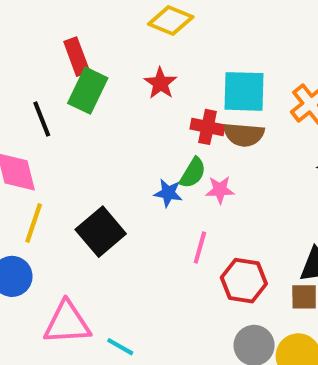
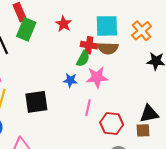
green semicircle: (193, 173) -> (83, 59), moved
pink star: (220, 190) -> (97, 77), size x1.5
black square: (101, 232) -> (36, 102), turned 35

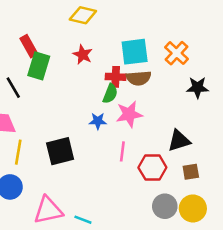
black triangle: (149, 114) -> (179, 141), moved

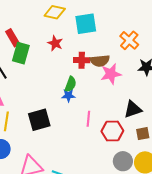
cyan square: (135, 52) -> (86, 24), moved
green semicircle: (110, 94) -> (71, 84), moved
pink star: (129, 114) -> (111, 74), moved

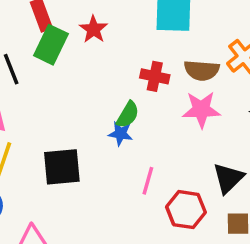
red star: (55, 43) -> (94, 29), moved
brown semicircle: (100, 61) -> (202, 70), moved
black triangle: (133, 109) -> (228, 178), turned -36

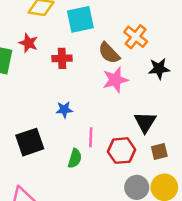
brown semicircle: (202, 70) -> (109, 53), turned 55
red cross: (155, 76) -> (62, 58), moved
green semicircle: (128, 115) -> (75, 158), moved

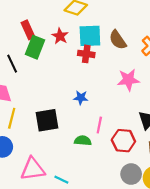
cyan square: (80, 19) -> (90, 36), moved
brown semicircle: (109, 53) -> (118, 40), moved
green semicircle: (75, 158) -> (83, 141), turned -112

